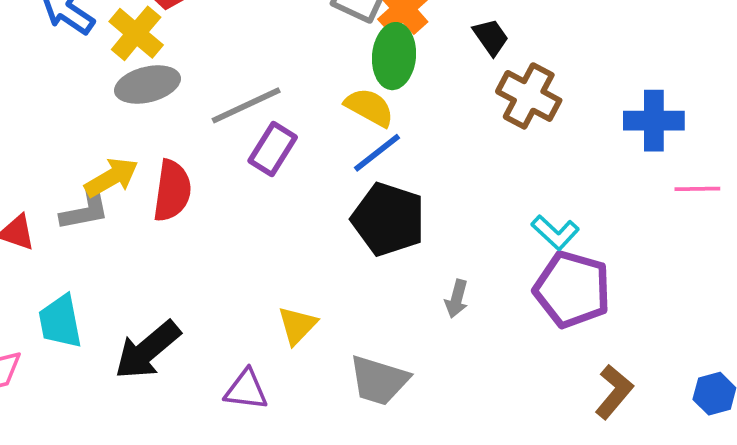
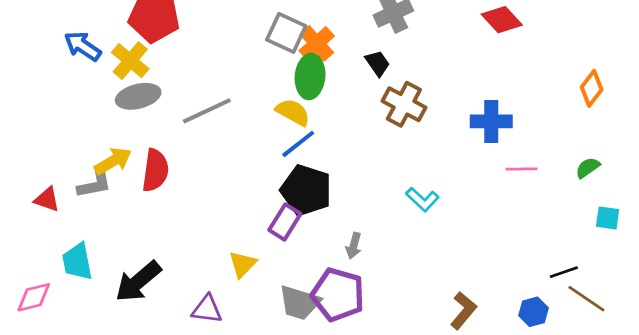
purple rectangle: (273, 149) -> (285, 222), moved
purple pentagon: (572, 289) -> (338, 295), moved

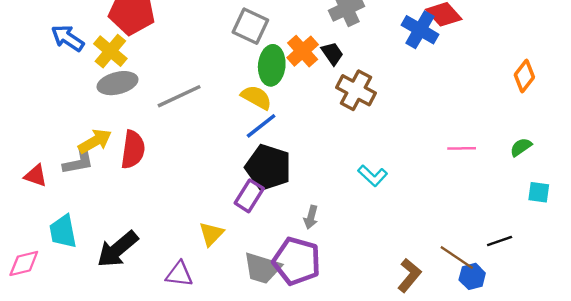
orange cross: (317, 43) -> (303, 51), moved
blue cross: (491, 121) -> (420, 30), moved, turned 30
brown line: (586, 299) -> (457, 258), moved

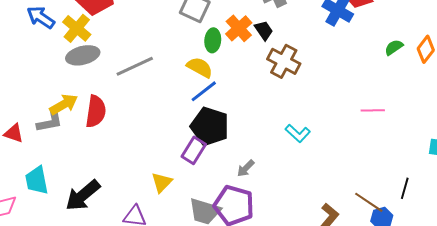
green ellipse: (272, 65) -> (213, 40), size x0.7
green semicircle: (521, 147) -> (394, 47), moved
gray arrow: (311, 217) -> (246, 168), turned 30
black line: (500, 241) -> (405, 188), turned -55

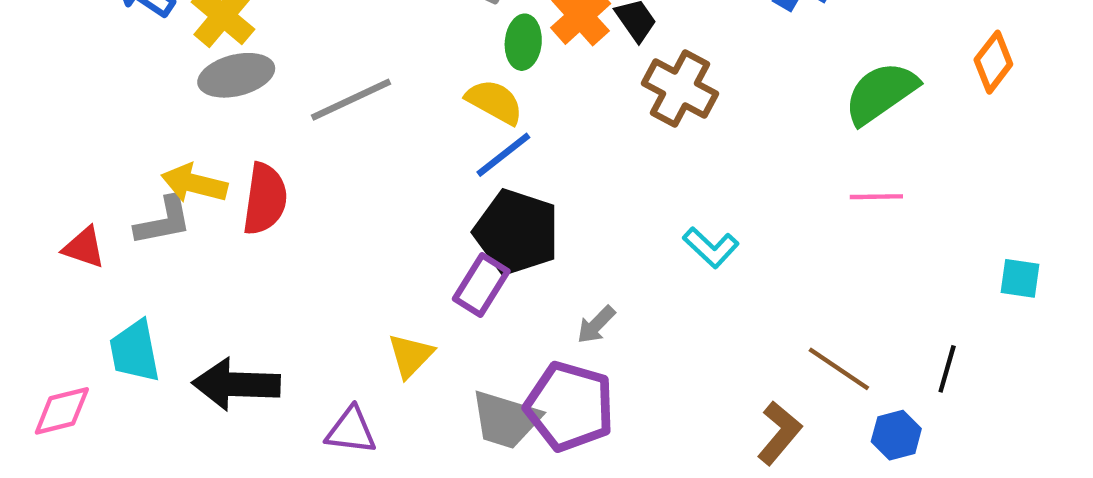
green semicircle: (394, 47) -> (881, 93), moved, size x1.8
yellow arrow: (64, 104) -> (194, 183), turned -136
black arrow: (83, 195) -> (236, 384), turned 42
brown line: (369, 202) -> (839, 369), moved

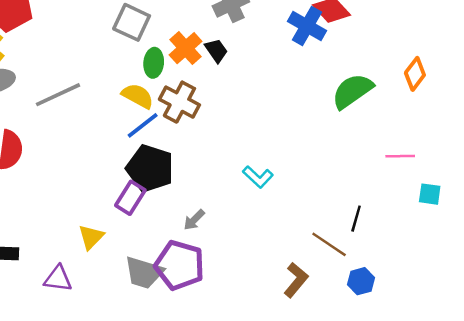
brown cross: (680, 89) -> (179, 102), moved
pink line: (876, 197) -> (400, 156), moved
black line: (947, 369) -> (356, 219), moved

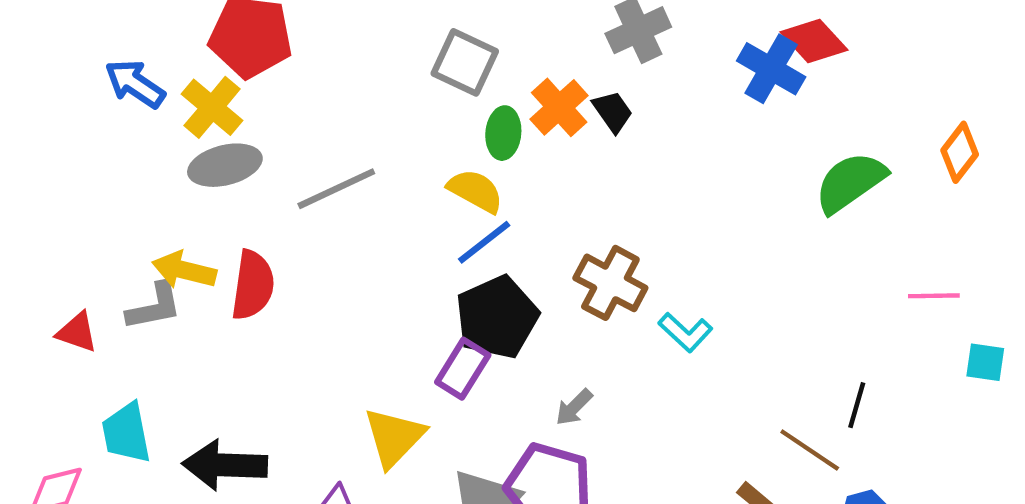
brown cross: (179, 102) -> (610, 283), moved
black pentagon: (150, 168) -> (497, 317), turned 30
yellow triangle: (91, 237) -> (394, 437), size x1.4

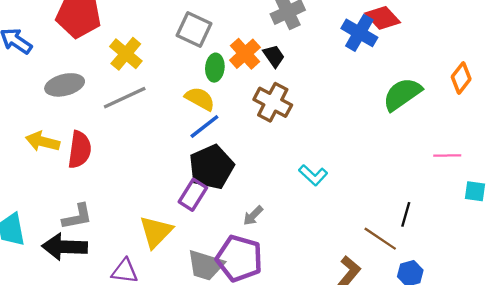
yellow cross: (212, 107) -> (126, 54), moved
brown cross: (610, 283) -> (273, 102), moved
gray L-shape: (154, 307) -> (77, 217), moved

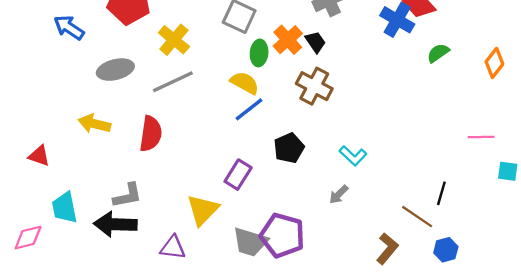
green semicircle: (402, 94) -> (438, 53), moved, size x0.6
red semicircle: (80, 150) -> (151, 134), moved
black pentagon: (211, 167) -> (289, 148), moved, size x0.7
gray arrow: (253, 216) -> (339, 194), moved

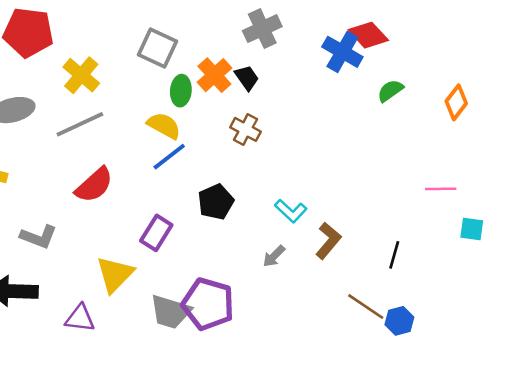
brown cross: (314, 86) -> (245, 129), size x0.7
red semicircle: (151, 134) -> (94, 185), moved, turned 40
gray L-shape: (128, 196) -> (39, 237), moved, turned 32
brown line: (417, 217) -> (366, 307), moved
brown L-shape: (387, 249) -> (328, 241), moved

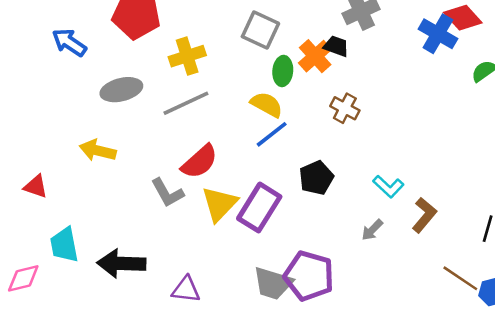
yellow cross: (81, 75) -> (187, 56), turned 32
black trapezoid: (247, 78) -> (336, 46), moved, turned -35
purple rectangle: (156, 233) -> (259, 208), size x1.4
gray L-shape: (39, 237) -> (167, 193), moved, turned 40
yellow triangle: (115, 274) -> (219, 204), moved

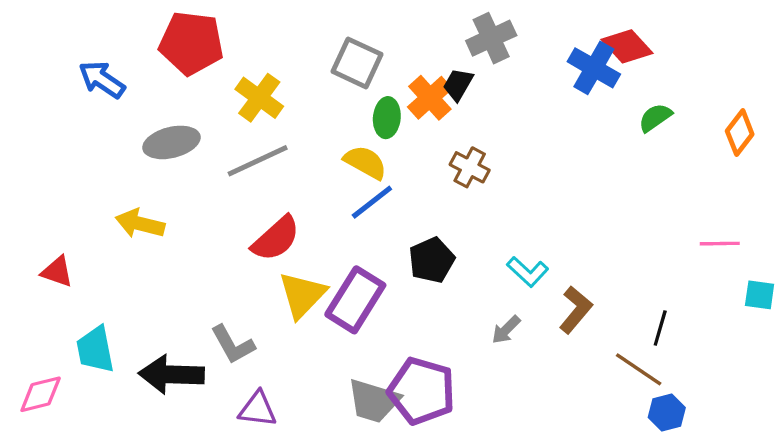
black trapezoid: (336, 46) -> (458, 84), turned -80
yellow cross: (187, 56) -> (259, 98), turned -36
gray L-shape: (167, 193) -> (233, 345), moved
brown line: (460, 278) -> (639, 369), moved

